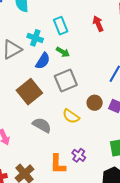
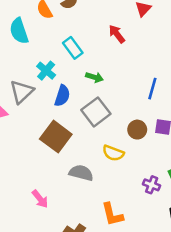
cyan cross: (35, 38) -> (46, 71), turned 35
green arrow: (63, 52) -> (95, 77), moved
purple cross: (79, 155) -> (152, 185), moved

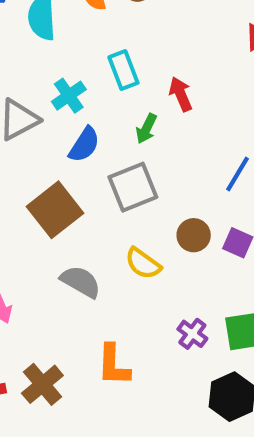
red arrow: (117, 34) -> (181, 94), moved
green arrow: (95, 77) -> (146, 129), turned 84

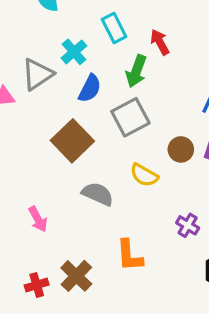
green arrow: (146, 129) -> (136, 71), size x1.4

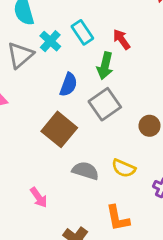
cyan cross: (74, 52) -> (50, 41), moved
gray triangle: (37, 74) -> (20, 55), moved
yellow semicircle: (144, 175) -> (124, 168), moved

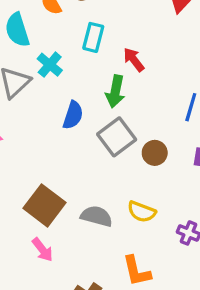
cyan rectangle: (82, 32) -> (93, 37), moved, turned 50
brown circle: (150, 126) -> (155, 153), moved
brown square: (59, 129) -> (45, 205), moved

